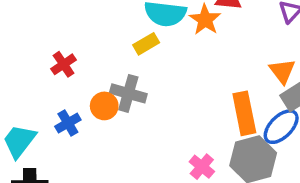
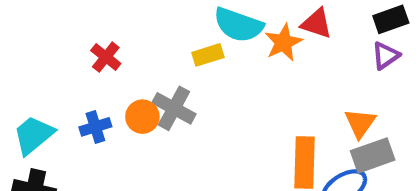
red cross: (64, 64) -> (106, 57), turned -30

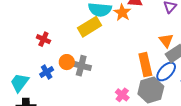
yellow rectangle: (208, 55) -> (89, 27), size x1.6
gray cross: (174, 108) -> (81, 66), moved

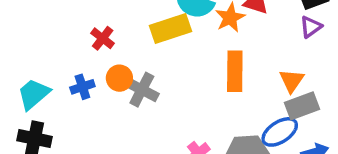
red cross: (43, 39) -> (103, 38), moved
orange rectangle: (145, 65) -> (235, 71), moved

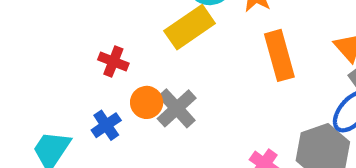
gray cross: (142, 90) -> (177, 108), turned 36

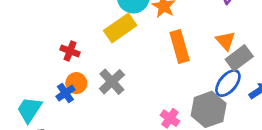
orange circle: (147, 102) -> (76, 83), moved

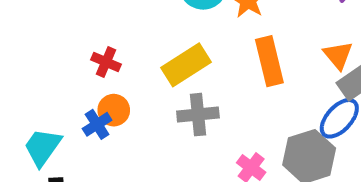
yellow rectangle: (120, 28) -> (186, 65), moved
gray cross: (112, 82) -> (198, 115), moved, turned 35

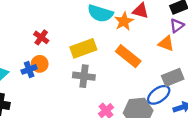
orange triangle: (338, 55) -> (166, 43), moved, turned -42
orange rectangle: (269, 61) -> (128, 56), turned -50

